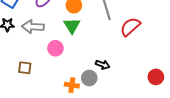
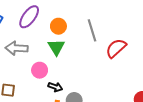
black arrow: (103, 65) -> (55, 87), moved

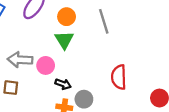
gray arrow: (17, 48) -> (20, 60), moved
red semicircle: (116, 48) -> (119, 77), moved, turned -50

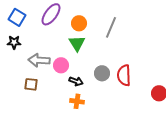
gray line: (104, 21) -> (111, 27), turned 40
gray circle: (84, 99) -> (102, 73), moved

